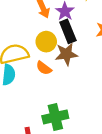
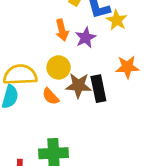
black rectangle: (68, 31) -> (98, 89), moved

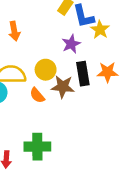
orange arrow: (62, 30) -> (14, 31), moved
black rectangle: (98, 89) -> (83, 74), moved

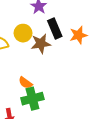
orange star: (107, 72) -> (78, 35), moved
orange semicircle: (37, 95) -> (25, 83), moved

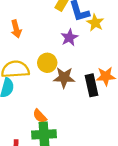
black rectangle: (55, 28) -> (92, 85), moved

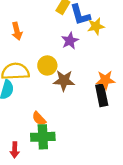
yellow star: (95, 23) -> (96, 26), turned 30
black rectangle: (92, 85) -> (102, 95), moved

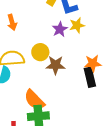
yellow star: (96, 26) -> (77, 25), moved
orange semicircle: (39, 119) -> (34, 100), size x1.6

